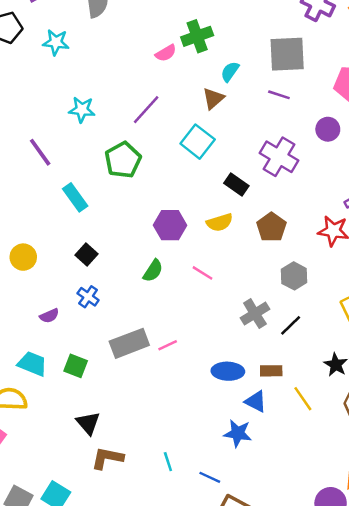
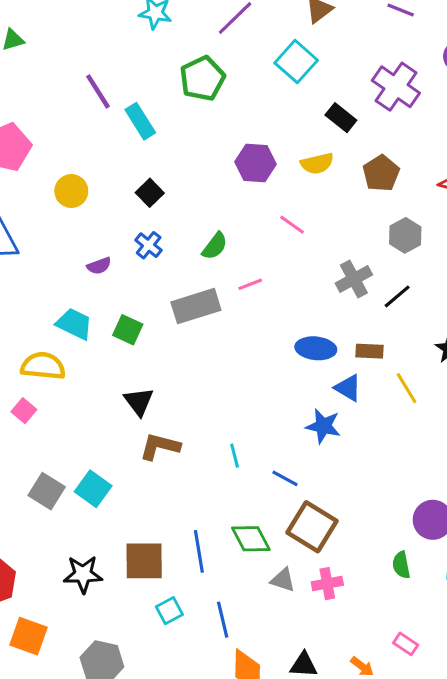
purple line: (40, 152) -> (98, 91), moved
green semicircle: (153, 271) -> (215, 246), moved
pink line: (168, 345) -> (250, 284), moved

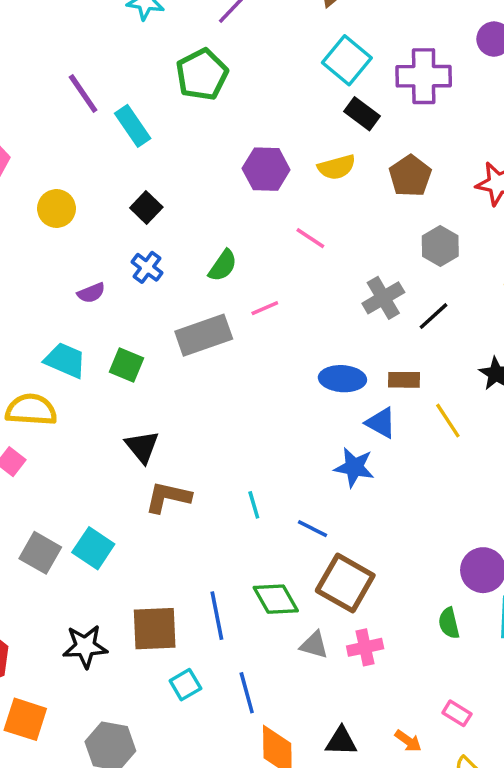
cyan square: (296, 62) -> (347, 60), moved
purple cross: (396, 87) -> (424, 76), turned -33

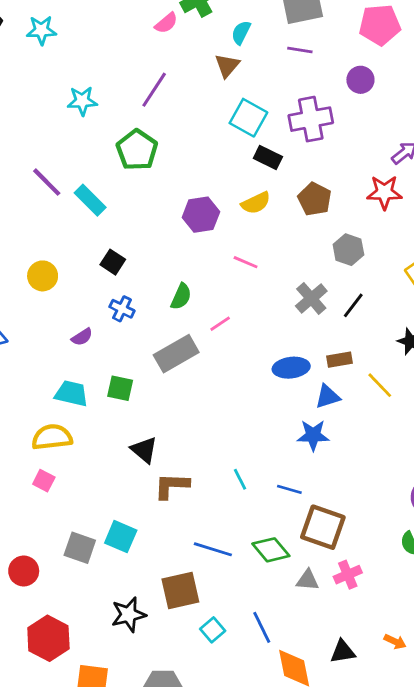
blue triangle: (381, 423) -> (328, 397), turned -36
blue line: (217, 616) -> (213, 549), moved, turned -51

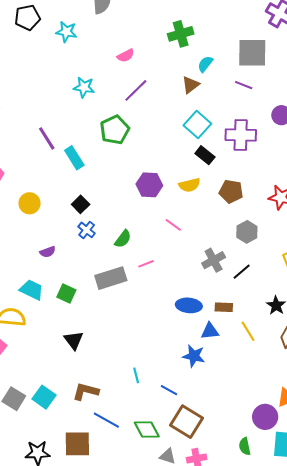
pink semicircle: (166, 23) -> (126, 56), moved
brown pentagon: (315, 199) -> (231, 191), turned -30
blue cross: (122, 309) -> (87, 230), moved
brown L-shape: (172, 486) -> (86, 391), moved

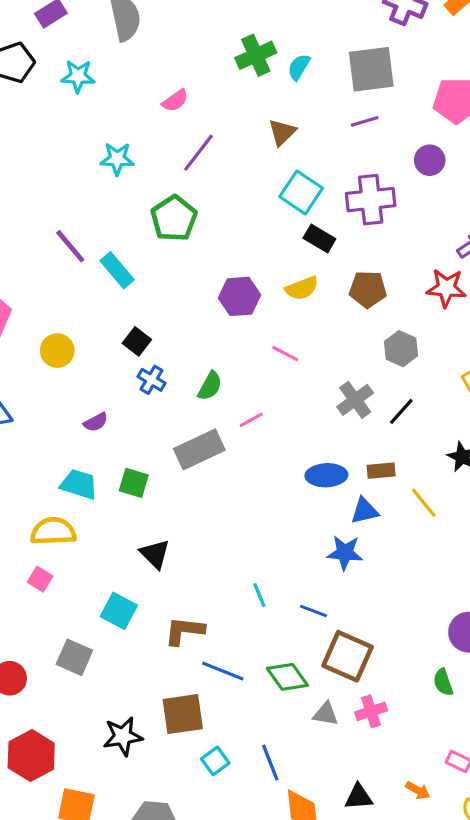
cyan semicircle: (205, 64) -> (299, 67), moved
purple line: (244, 85) -> (365, 121), turned -30
cyan square: (44, 397) -> (119, 611), moved

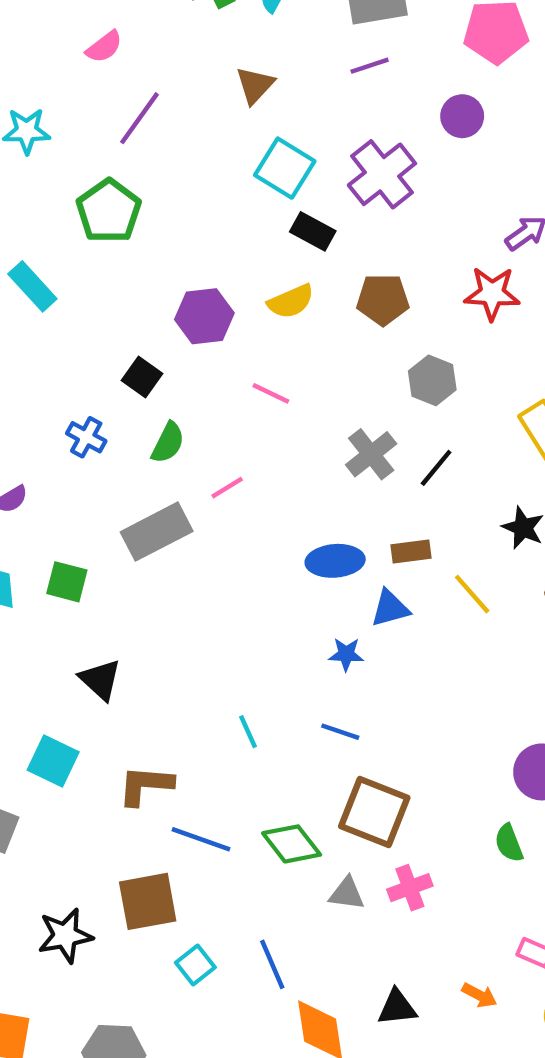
purple cross: (371, 200) -> (382, 174), turned -30
black square: (137, 341) -> (142, 377), moved
blue star: (345, 553) -> (346, 654), moved, size x0.7
blue line: (314, 611) -> (340, 732), moved

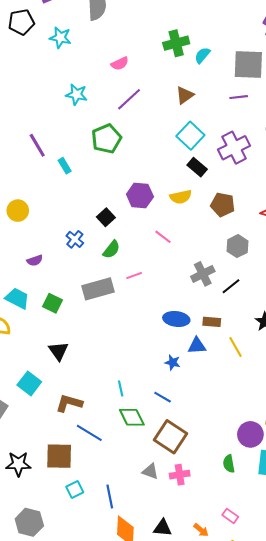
cyan rectangle: (32, 286) -> (65, 166), size x0.7
green diamond: (292, 844) -> (132, 417), moved

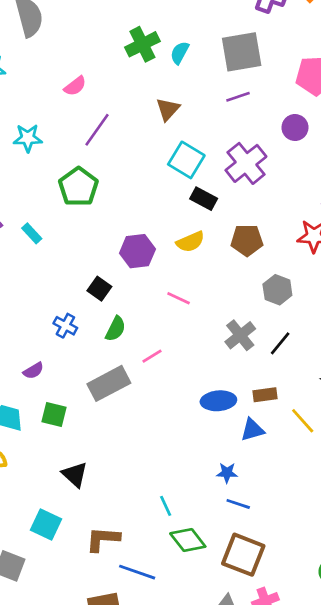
purple semicircle: (35, 260) -> (33, 371), moved
blue star: (173, 362) -> (227, 473), moved
blue line: (163, 397) -> (238, 504), moved

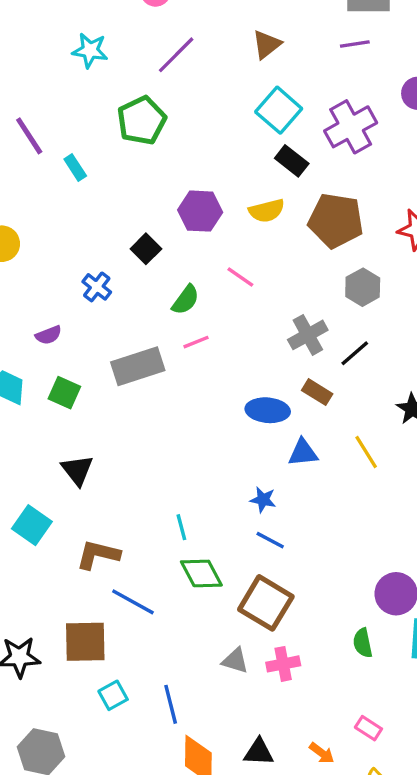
brown pentagon: (247, 240) -> (336, 221), size x1.4
green semicircle: (116, 329) -> (186, 300), moved
brown rectangle: (265, 395) -> (317, 392), moved, turned 30

